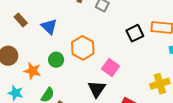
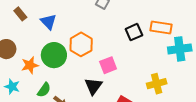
green circle: (56, 60) -> (54, 55), size x1.6
pink square: (111, 67) -> (108, 65), turned 30
orange star: (32, 71) -> (30, 65), turned -30

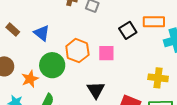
pink square: (108, 65) -> (106, 53), moved, turned 30
yellow cross: (157, 84) -> (158, 78), turned 30

